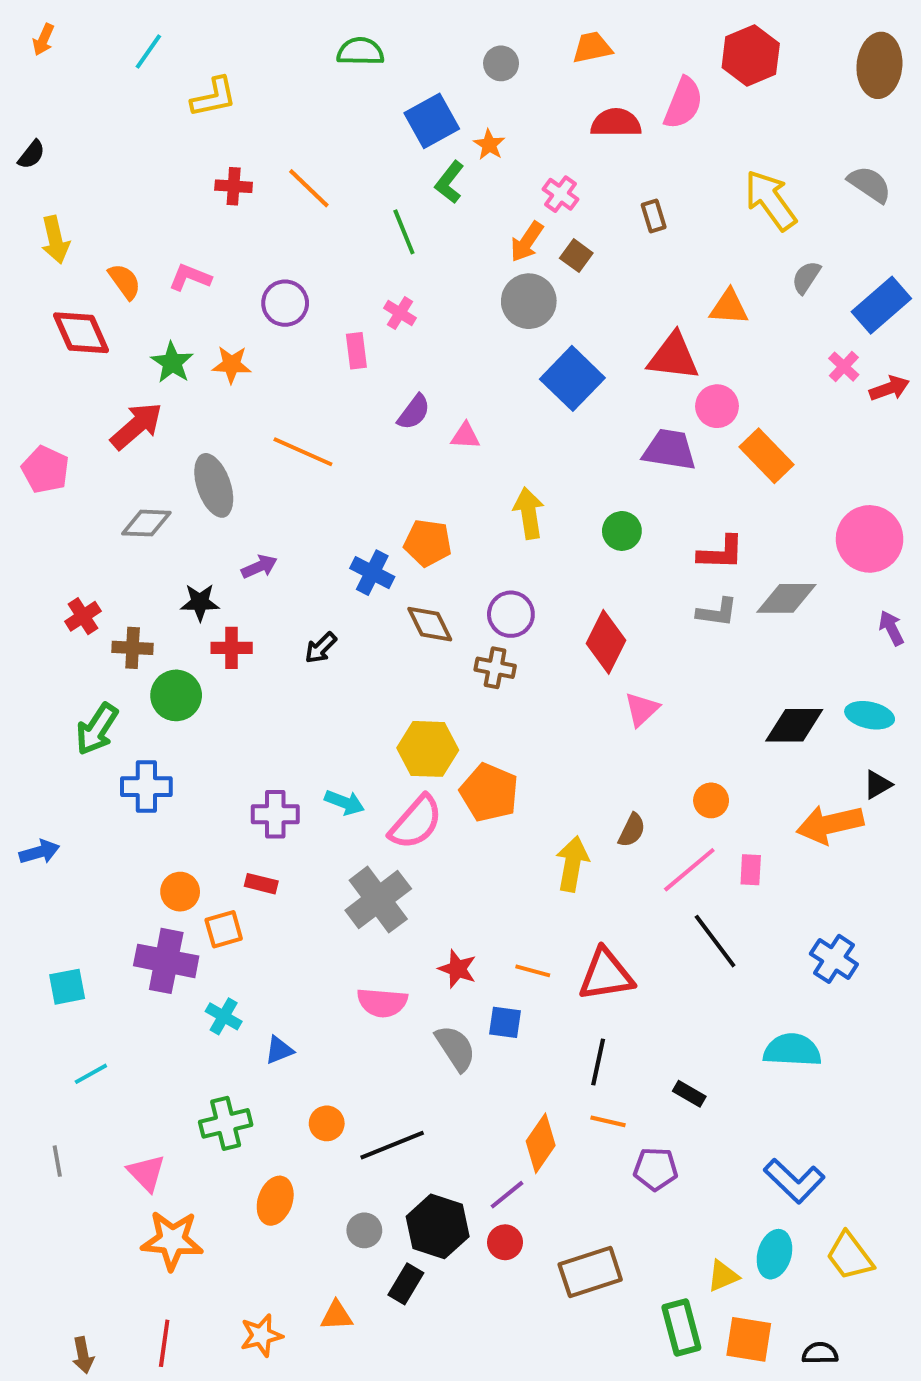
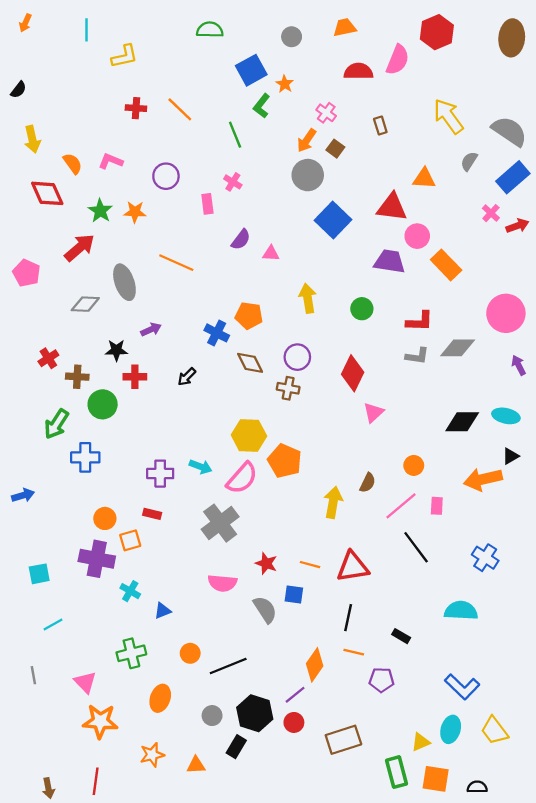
cyan line: (148, 52) -> (86, 30), turned -35
gray semicircle: (870, 184) -> (509, 131), moved, size x1.4
orange star: (261, 1335) -> (152, 755), moved

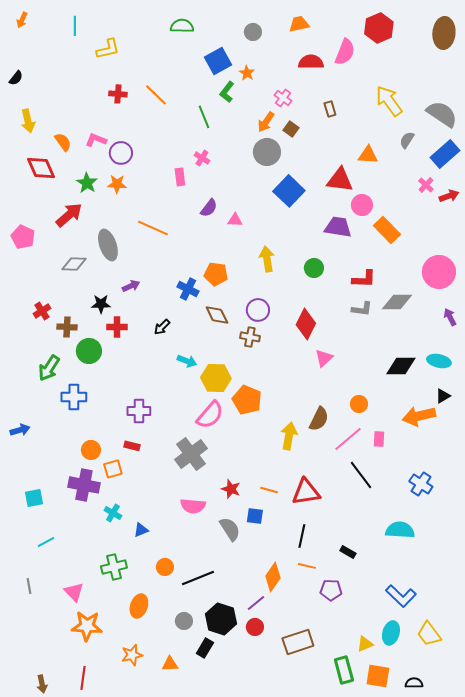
purple circle: (166, 176) -> (121, 153), moved
cyan arrow: (201, 467) -> (187, 361), moved
brown semicircle: (368, 483) -> (319, 419), size x1.4

